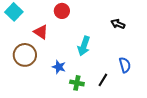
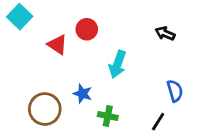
red circle: (62, 11) -> (87, 29), moved
brown circle: (25, 55) -> (45, 109), moved
black line: (103, 80) -> (158, 122), moved

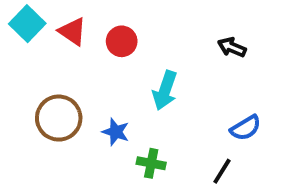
red triangle: (57, 45) -> (72, 31), moved
blue semicircle: (175, 91) -> (246, 128), turned 75
brown circle: (45, 109) -> (59, 118), moved

